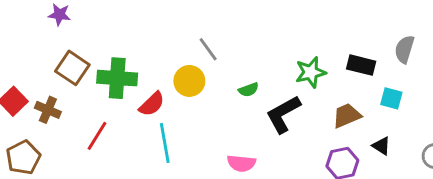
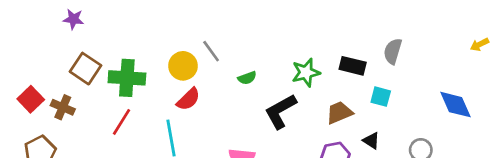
yellow circle: (189, 81) -> (183, 66), moved
green semicircle: (249, 90) -> (247, 78), moved
red semicircle: (152, 104) -> (188, 99), moved
red line: (97, 136) -> (122, 122), moved

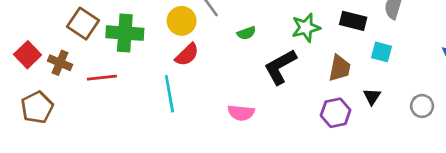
brown trapezoid: (339, 113) -> (340, 68), turned 124
red line: (122, 122) -> (102, 78), moved, turned 52
black triangle: (371, 141) -> (372, 97), turned 30

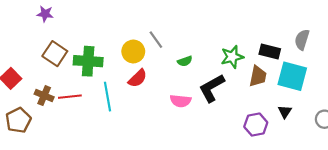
cyan square: (382, 52) -> (292, 76), size x1.8
brown cross: (60, 63) -> (44, 96), moved
brown trapezoid: (340, 68) -> (258, 76), moved
cyan line: (169, 94) -> (107, 97), moved
pink semicircle: (241, 113) -> (181, 101), moved

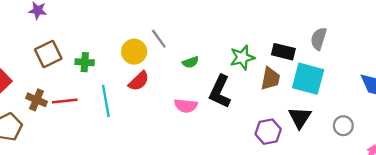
brown square: (55, 54) -> (48, 54), turned 30
green cross: (88, 61) -> (85, 62), size x0.6
black L-shape: (212, 88) -> (220, 92), turned -36
black triangle: (285, 112) -> (300, 117), size x1.5

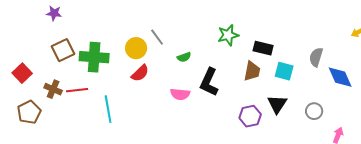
gray semicircle: (319, 39) -> (316, 57), moved
green star: (242, 58) -> (228, 35), moved
green cross: (85, 62) -> (94, 57), size x1.8
cyan square: (308, 79) -> (284, 71), size x0.7
cyan line: (106, 101) -> (108, 109), moved

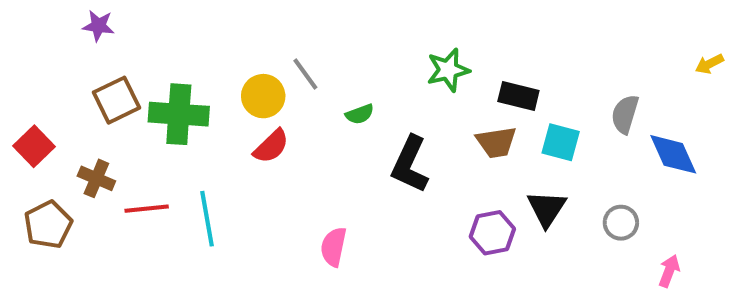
brown trapezoid: (252, 71) -> (496, 142), turned 70
red line: (77, 90) -> (147, 209), moved
pink semicircle: (180, 94) -> (334, 247), moved, turned 96

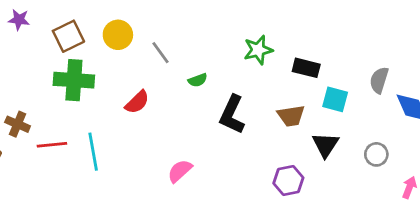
yellow circle: (263, 96) -> (118, 35), moved
brown square: (116, 100) -> (68, 36), moved
brown trapezoid: (496, 142) -> (291, 116), moved
purple hexagon: (492, 233) -> (288, 181), moved
pink semicircle: (334, 247) -> (180, 171), turned 36

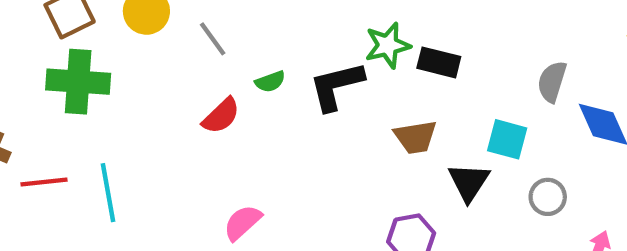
green star: (258, 50) -> (388, 45), moved
cyan square: (335, 99) -> (507, 139), moved
red semicircle: (137, 102) -> (221, 116), moved
black L-shape: (232, 115) -> (336, 86), moved, turned 51

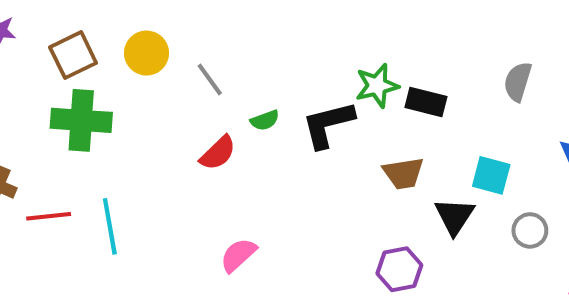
gray semicircle: (552, 82) -> (518, 82), moved

